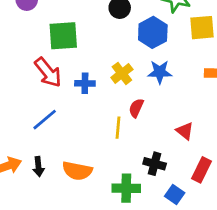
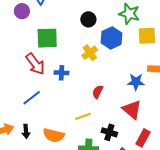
blue star: (160, 72) -> (136, 82), moved
yellow cross: (122, 73) -> (90, 53), moved
yellow line: (118, 128) -> (83, 116), moved, turned 63
red triangle: (185, 131) -> (132, 110), size x1.5

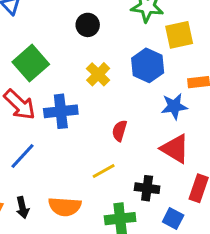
green square: (47, 38) -> (31, 63), turned -30
blue hexagon: (112, 38) -> (148, 65), moved
blue cross: (62, 73) -> (61, 111), size x1.5

